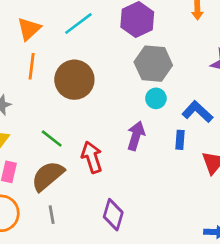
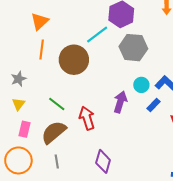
cyan line: (78, 24) -> (97, 34), moved
cyan circle: (156, 98) -> (141, 85), moved
blue rectangle: (180, 140) -> (153, 105), turned 40

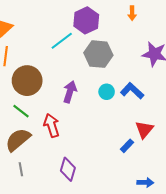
brown circle: (74, 60) -> (27, 81), moved
purple arrow: (120, 102) -> (70, 92), moved
blue rectangle: (153, 105) -> (127, 146), moved

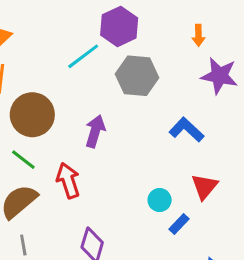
orange arrow: (132, 13) -> (198, 35), moved
cyan circle: (107, 92) -> (160, 200), moved
blue rectangle: (127, 146) -> (179, 224), moved

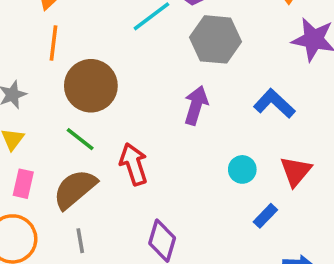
purple arrow: (95, 131) -> (196, 105), moved
cyan circle: (160, 200) -> (242, 169), moved

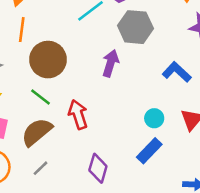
purple arrow: (196, 105) -> (110, 63), moved
blue rectangle: (265, 216) -> (149, 151), moved, size x1.5
gray line: (80, 241) -> (40, 168), turned 56

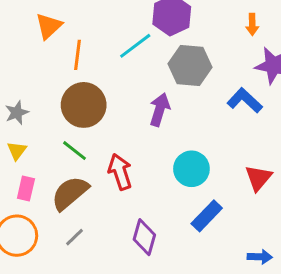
orange line: (22, 30) -> (78, 55), moved
blue L-shape: (177, 72) -> (245, 100), moved
cyan circle: (154, 118) -> (191, 169), moved, size x1.5

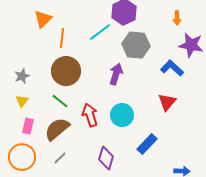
cyan circle: (191, 169) -> (122, 115), moved
red triangle: (258, 178) -> (167, 102), moved

